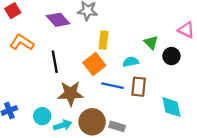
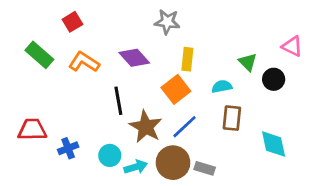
purple diamond: (58, 20) -> (134, 58), moved
black line: (55, 62) -> (118, 101), moved
blue line: (113, 86) -> (185, 127), moved, turned -55
brown star: (71, 93) -> (146, 127), turned 30

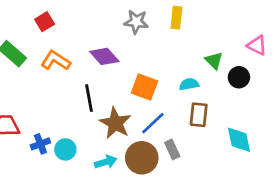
yellow rectangle: (187, 59) -> (176, 18), moved
orange square: (176, 89) -> (145, 87), turned -32
cyan circle: (110, 155) -> (65, 149), moved
gray rectangle: (205, 168) -> (172, 149), moved, turned 48

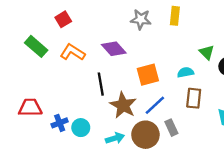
orange square: (145, 87) -> (148, 75), turned -35

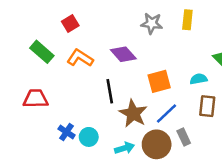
red trapezoid: (30, 108) -> (36, 99), moved
blue cross: (60, 123) -> (67, 132), turned -35

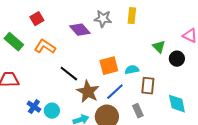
purple diamond: (123, 54) -> (80, 30), moved
cyan semicircle: (199, 79) -> (132, 70), moved
black line: (110, 91) -> (69, 74), turned -42
gray rectangle: (184, 137) -> (138, 111), moved

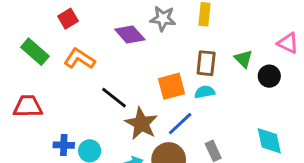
brown rectangle: (148, 86) -> (206, 63), moved
blue cross: (34, 107) -> (64, 145), turned -32

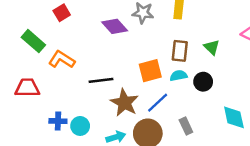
orange L-shape: (80, 59) -> (62, 60), moved
black circle: (269, 76) -> (203, 82), moved
black line: (114, 98) -> (101, 80), turned -45

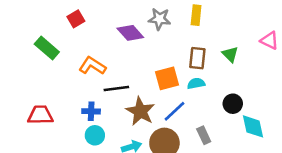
orange L-shape: (62, 60) -> (92, 66), moved
black circle: (203, 82) -> (233, 104), moved
red trapezoid: (27, 88) -> (40, 115), moved
blue cross: (58, 121) -> (91, 111), moved

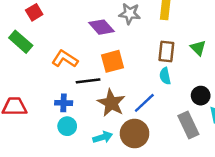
red square: (76, 19) -> (34, 12), moved
orange square: (167, 78) -> (112, 61), moved
cyan semicircle: (196, 83) -> (165, 76), turned -91
gray rectangle: (204, 135) -> (188, 125), moved, size x1.5

